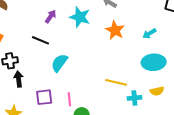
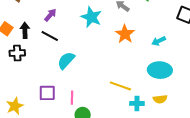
purple arrow: (51, 16) -> (50, 15), moved
black arrow: (19, 79) -> (25, 30), moved

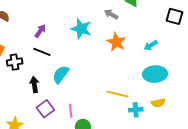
black arrow: (25, 30) -> (34, 85), moved
black cross: (17, 53) -> (15, 62), moved
purple square: (47, 93) -> (45, 109), turned -30

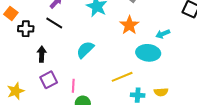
cyan semicircle: (61, 74) -> (85, 50), moved
cyan ellipse: (155, 74) -> (148, 53), moved
yellow line: (117, 94) -> (122, 77), turned -45

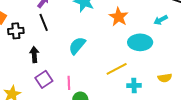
black line: (54, 23) -> (44, 22), turned 42
cyan arrow: (163, 34) -> (161, 20), moved
yellow semicircle: (161, 92) -> (165, 78), moved

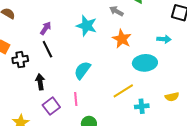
cyan arrow: (161, 20) -> (164, 39), turned -144
pink line: (69, 83) -> (76, 99), moved

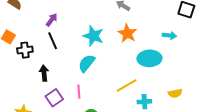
cyan star: (87, 26) -> (93, 36), moved

